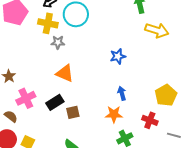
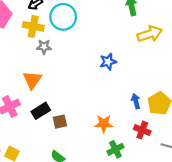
yellow arrow: (157, 30) -> (150, 34), turned -35
orange triangle: (65, 73) -> (32, 80), moved, turned 42
blue arrow: (122, 93) -> (136, 101), moved

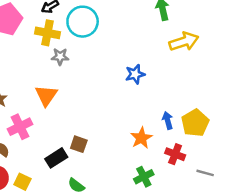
black rectangle: (41, 111) -> (56, 158), moved
brown square: (60, 122) -> (79, 144), turned 32
orange star: (104, 124) -> (141, 138), moved, turned -30

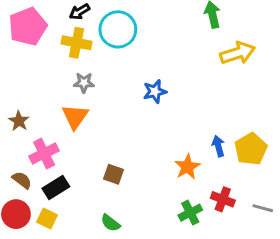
gray star: (60, 57) -> (84, 83), moved
blue star: (135, 74) -> (155, 91), moved
red cross: (175, 154) -> (223, 199), moved
black rectangle: (56, 158) -> (56, 187), moved

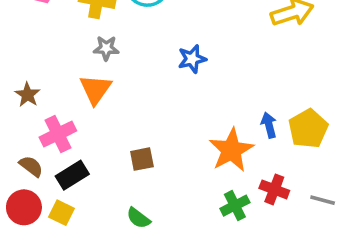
orange star: (187, 167) -> (231, 150), size x1.4
brown square: (113, 174) -> (142, 159), turned -30

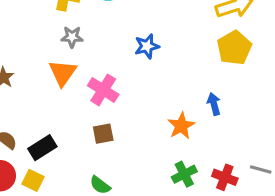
yellow pentagon: (308, 129) -> (234, 48), moved
pink cross: (58, 134) -> (103, 90), moved, turned -32
orange star: (231, 150) -> (181, 126), size x0.7
red cross: (274, 189) -> (225, 177), moved

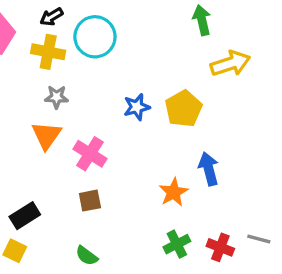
yellow pentagon: (234, 48) -> (184, 109), moved
blue arrow: (214, 104) -> (209, 169), size x1.4

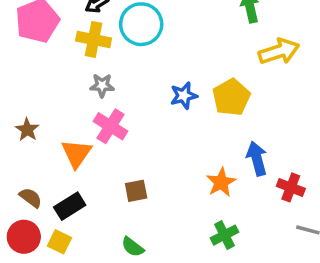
orange triangle: (46, 135) -> (77, 153), moved
pink cross: (90, 154) -> (111, 126), moved
red cross: (220, 247) -> (291, 187), moved

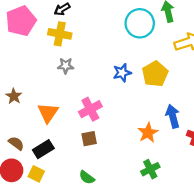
cyan circle: (141, 24) -> (140, 23), moved
pink cross: (111, 126) -> (90, 109), moved, turned 30

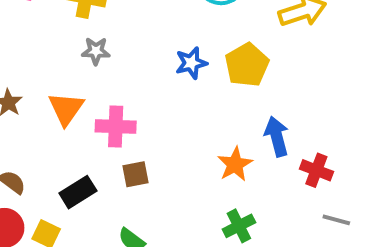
pink cross: (90, 109) -> (116, 127), moved, turned 30
orange triangle: (48, 113) -> (66, 109), moved
black rectangle: (43, 149) -> (78, 192), moved

